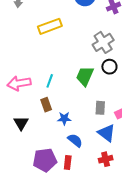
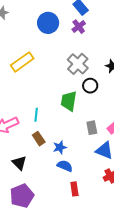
blue semicircle: (75, 140) -> (65, 166), moved
purple pentagon: (45, 160) -> (22, 196), moved

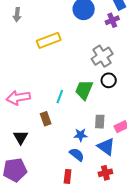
cyan line: (36, 115) -> (60, 97), moved
blue star: (60, 147) -> (81, 135), moved
blue semicircle: (65, 166) -> (77, 155), moved

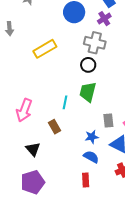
gray cross: (102, 56) -> (95, 43), moved, turned -35
black circle: (109, 80) -> (88, 65), moved
pink arrow: (18, 98) -> (24, 110), turned -50

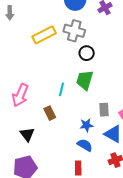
gray cross: (95, 43) -> (74, 31), moved

